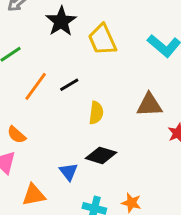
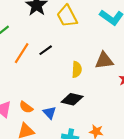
yellow semicircle: (96, 113) -> (77, 69), moved
orange semicircle: (17, 135) -> (26, 107), moved

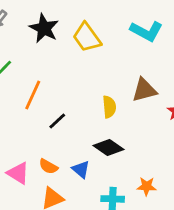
black line: (46, 50) -> (57, 121), moved
black diamond: (72, 99) -> (108, 148), turned 30

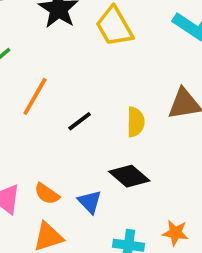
black line: (57, 121) -> (80, 121), moved

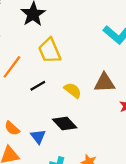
yellow trapezoid: (114, 26) -> (50, 51), moved
yellow semicircle: (136, 122) -> (73, 90), turned -60

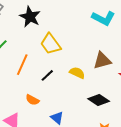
black diamond: (65, 124) -> (99, 100), moved
orange semicircle: (12, 128) -> (32, 100), moved

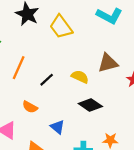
yellow trapezoid: (50, 44) -> (61, 27), moved
black diamond: (99, 100) -> (90, 105), moved

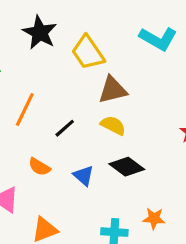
brown triangle: (108, 63) -> (113, 90), moved
blue triangle: (58, 127) -> (84, 176), moved

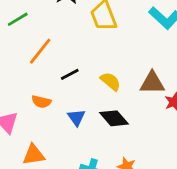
brown triangle: (113, 90) -> (152, 83), moved
orange semicircle: (39, 167) -> (41, 102), turned -30

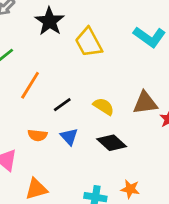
blue triangle: (76, 117) -> (69, 137), moved

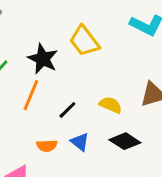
black star: (50, 21) -> (43, 59), moved

